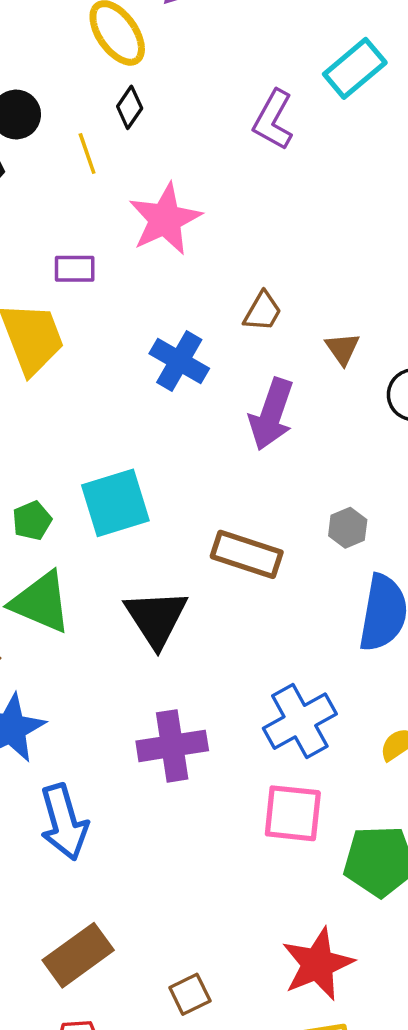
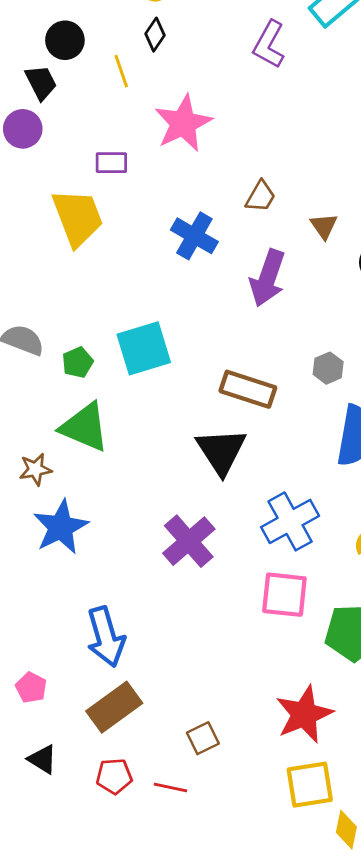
black triangle: (156, 618) -> (221, 451), moved
purple cross: (172, 746) -> (189, 541), turned -32
blue arrow: (64, 822) -> (106, 637), moved

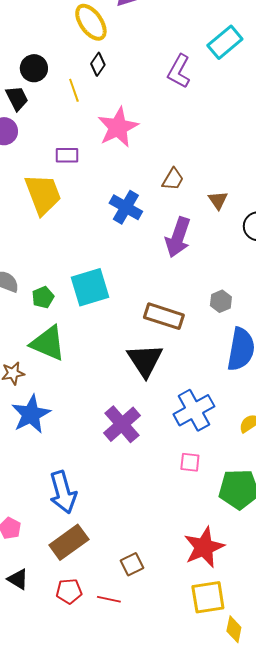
pink square: (284, 595) -> (190, 462), size x0.6

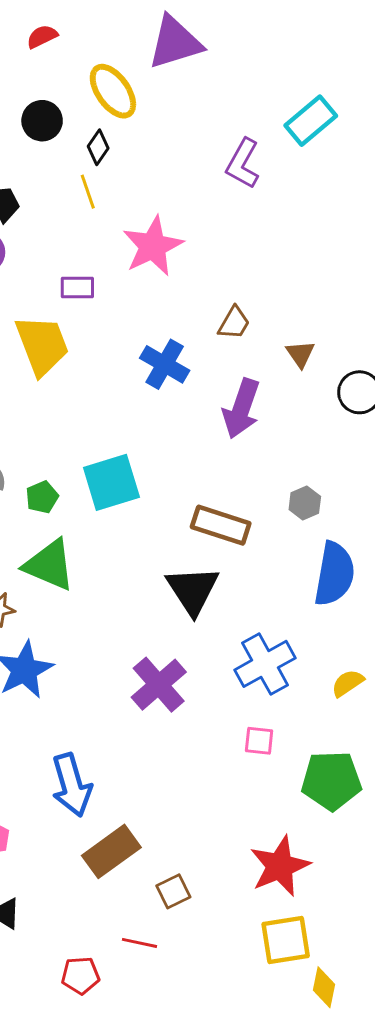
black diamond: (98, 64) -> (98, 147), moved
black circle: (34, 68) -> (42, 121), moved
brown rectangle: (69, 542) -> (111, 851), moved
red pentagon: (69, 591) -> (80, 975), moved

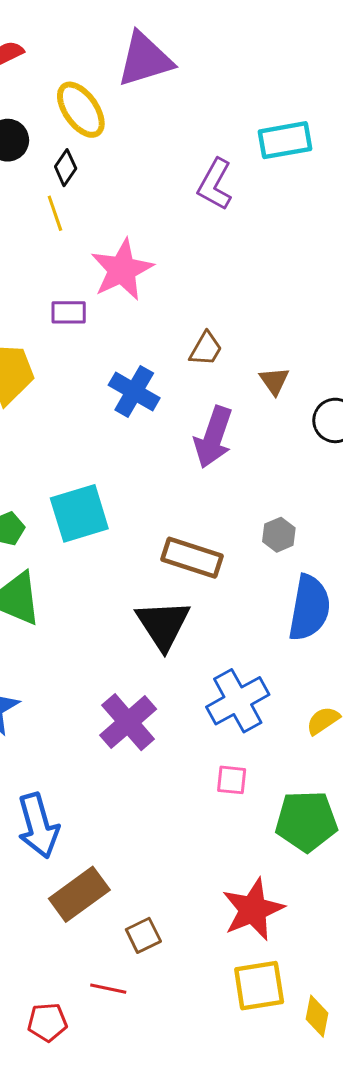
cyan rectangle: (311, 121) -> (285, 140), turned 30
purple rectangle: (77, 287) -> (69, 312), moved
yellow diamond: (324, 987) -> (317, 1016), moved

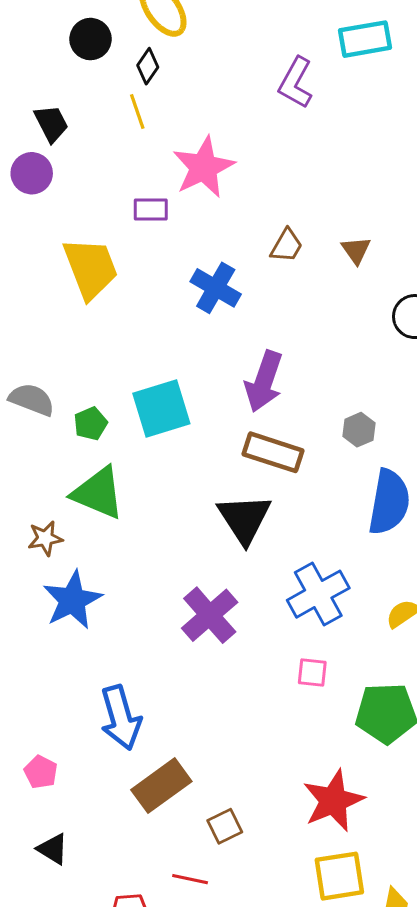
brown triangle: (274, 381) -> (356, 250), moved
purple arrow: (213, 437) -> (264, 381), moved

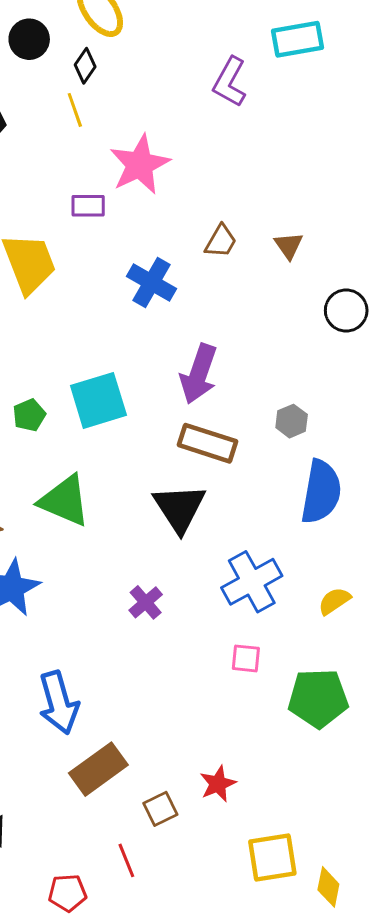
green triangle: (98, 493) -> (65, 501), moved
purple cross: (210, 615) -> (146, 602), size x0.6
red star: (333, 801) -> (218, 784), moved, size x0.6
red line: (190, 879) -> (126, 860), turned 56

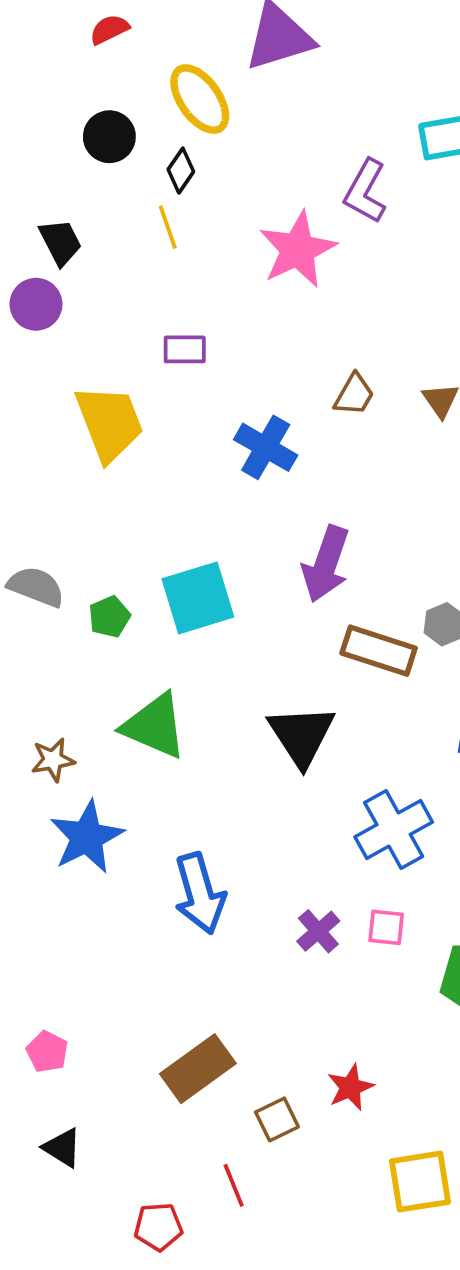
pink star: (140, 165) -> (298, 250), moved
brown rectangle: (208, 443) -> (379, 651), moved
purple cross: (146, 602) -> (318, 931), moved
blue arrow: (59, 703) -> (200, 893), moved

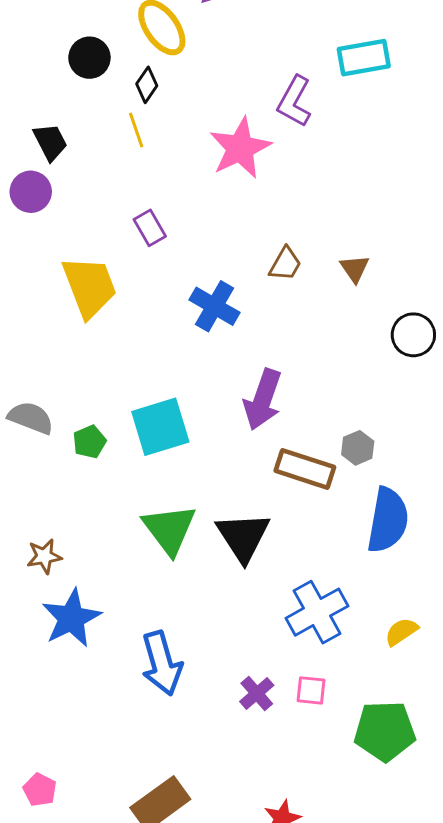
purple rectangle: (185, 349) -> (150, 228), turned 60
green triangle: (155, 726) -> (169, 529), moved, turned 30

